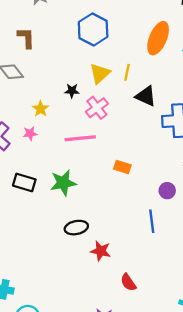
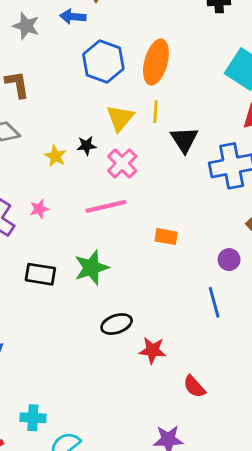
orange ellipse: (158, 38) -> (156, 62), moved
black triangle: (146, 96) -> (184, 140), turned 40
yellow star: (41, 109) -> (55, 156), moved

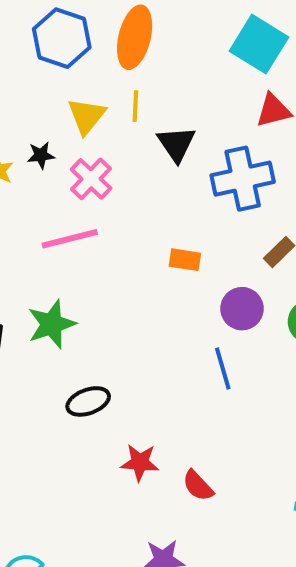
orange rectangle: (166, 237) -> (185, 260), moved
purple circle: (229, 260) -> (242, 309), size x1.4
red star: (152, 350) -> (140, 462), moved

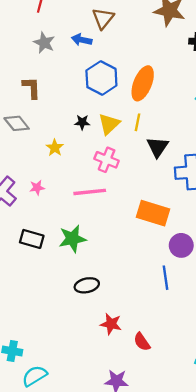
black star: (41, 155) -> (82, 122), moved
pink cross: (91, 179) -> (107, 160), turned -30
orange rectangle: (185, 260) -> (153, 213), size x1.8

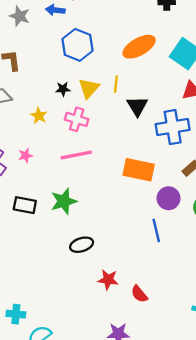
orange ellipse: (143, 83) -> (139, 47), moved, turned 44
pink cross: (107, 160) -> (77, 119), moved

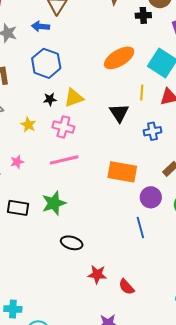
blue hexagon: (78, 45) -> (46, 63), moved
yellow line: (116, 84) -> (142, 92), moved
yellow triangle: (89, 88) -> (74, 98), turned 30
blue cross: (173, 127) -> (153, 131), size x0.6
black ellipse: (82, 245) -> (72, 243), turned 35

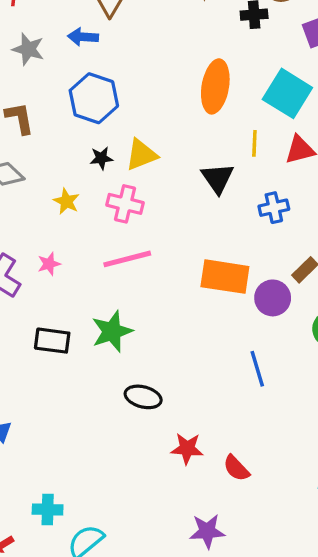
orange ellipse: (119, 58) -> (215, 86), turned -48
purple circle: (151, 197) -> (273, 298), moved

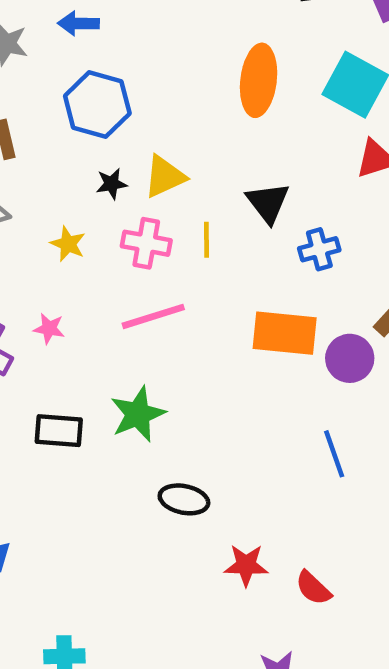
yellow line: (254, 143) -> (206, 240), moved
blue cross: (274, 208) -> (319, 249), moved
pink star: (49, 264) -> (49, 329), turned 30

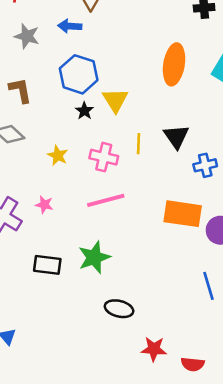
yellow triangle: (165, 177) -> (115, 100), moved, turned -40
black star: (112, 184) -> (84, 111), moved, turned -30
yellow line: (206, 240) -> (139, 144), moved
red semicircle: (313, 588) -> (193, 364), turned -40

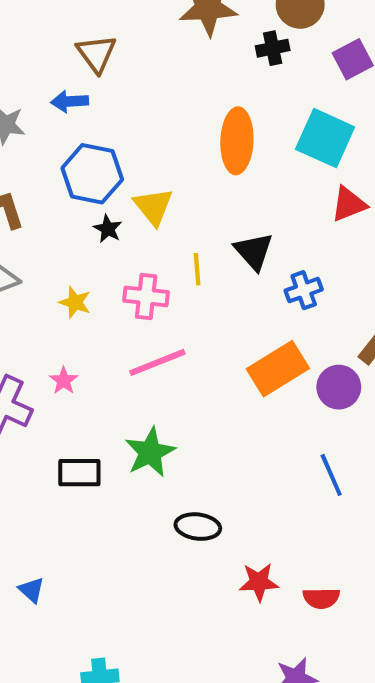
pink star: (44, 205) -> (64, 381), turned 30
orange rectangle: (183, 214) -> (278, 369), turned -33

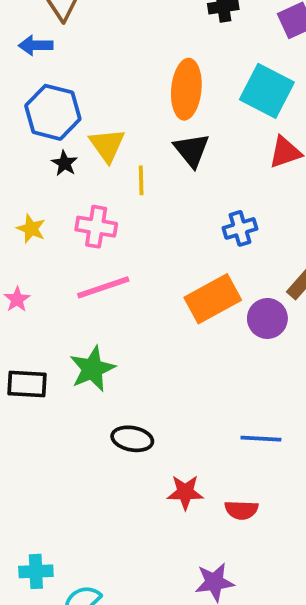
black triangle: (254, 251) -> (192, 150), moved
yellow line: (197, 269) -> (141, 180), moved
blue line: (331, 475) -> (261, 439), moved, turned -66

